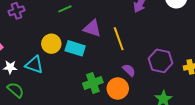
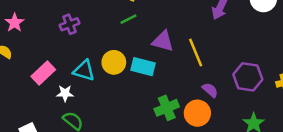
cyan triangle: (34, 65) -> (84, 71), moved

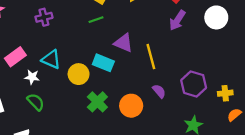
yellow circle: (114, 62) -> (79, 74), moved
green cross: (167, 108) -> (97, 102), moved, turned -30
orange circle: (197, 113) -> (131, 106), moved

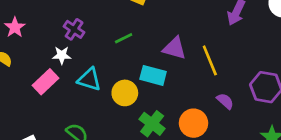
purple cross: (44, 17) -> (74, 29), turned -35
green line: (96, 20) -> (124, 38), moved
white star: (32, 77) -> (62, 55), moved

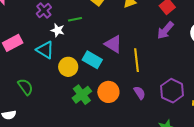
green line: (124, 38) -> (75, 19), moved
white star: (62, 55) -> (58, 30), moved
orange circle: (194, 123) -> (108, 92), moved

